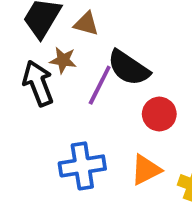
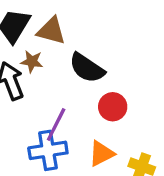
brown triangle: (86, 24) -> (51, 31), size x1.4
purple line: (100, 85) -> (56, 125), moved

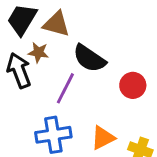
red circle: (113, 107) -> (133, 85), moved
purple line: (56, 125) -> (65, 88), moved

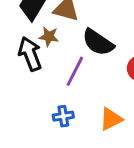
blue cross: (53, 135) -> (63, 116), size x0.6

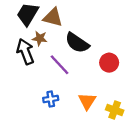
purple line: (75, 71) -> (60, 65), turned -70
orange triangle: (111, 119) -> (87, 101), turned -30

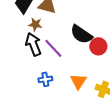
black semicircle: (77, 43) -> (81, 34), moved
black arrow: (25, 52) -> (33, 44), moved

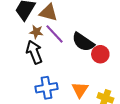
purple line: (53, 48) -> (55, 34), moved
blue cross: (45, 79) -> (46, 88), size x1.5

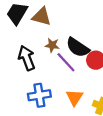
brown star: (36, 32) -> (52, 45), moved
purple line: (55, 34) -> (66, 62), moved

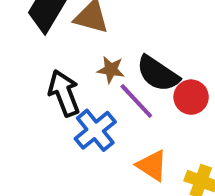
blue cross: (39, 95) -> (95, 130), moved, turned -30
orange triangle: (74, 97) -> (152, 165), turned -30

